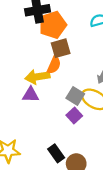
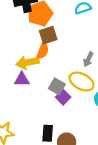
gray square: (75, 96) -> (57, 86), moved
black rectangle: (56, 153) -> (48, 133), turned 42

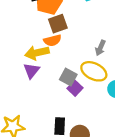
orange semicircle: (43, 51) -> (52, 40), turned 56
purple triangle: (22, 79) -> (31, 71), turned -49

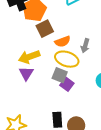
orange semicircle: (52, 40) -> (63, 41), moved
yellow ellipse: (94, 71) -> (67, 59), moved

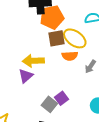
yellow ellipse: (67, 59) -> (75, 38), moved
gray square: (60, 75) -> (49, 104), moved

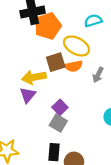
brown square: (56, 38) -> (56, 62), moved
purple square: (62, 98) -> (60, 107), moved

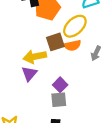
yellow ellipse: (76, 46) -> (75, 26), turned -70
gray square: (58, 123) -> (59, 100), turned -35

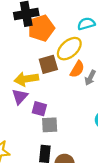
orange semicircle: (72, 45) -> (77, 69), moved, turned -49
purple square: (60, 85) -> (39, 109), moved, turned -32

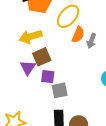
brown square: (48, 64) -> (42, 57), moved
yellow arrow: (26, 79) -> (30, 37), moved

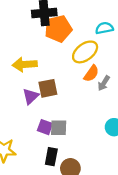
yellow arrow: (30, 37) -> (25, 64), moved
purple square: (48, 77) -> (45, 127), moved

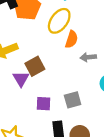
gray arrow: (104, 83) -> (88, 57), moved, turned 70
gray square: (59, 128) -> (73, 100), moved

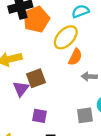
gray square: (73, 100) -> (85, 115), moved

